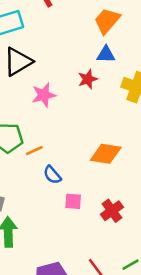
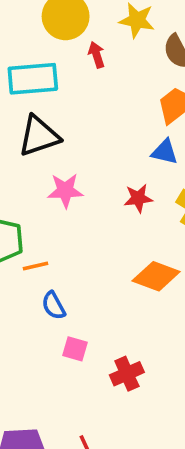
red star: (88, 79) -> (138, 198), moved
orange diamond: (106, 154) -> (156, 276), moved

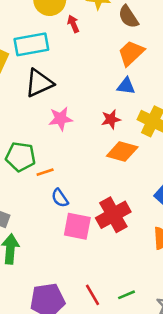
orange diamond: (156, 276) -> (122, 152), moved
pink square: (75, 349) -> (77, 226), size x1.6
red cross: (127, 374) -> (113, 215), moved, size x1.5

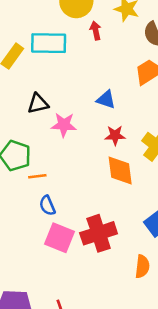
black triangle: (39, 83) -> (38, 104), moved, size x0.7
blue triangle: (126, 86) -> (106, 100), moved
orange diamond: (122, 152) -> (120, 171), turned 56

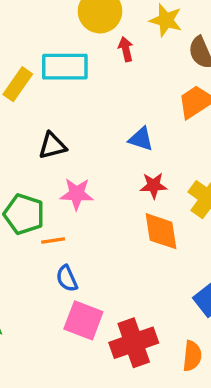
pink star: (64, 125) -> (77, 194), moved
red cross: (99, 233) -> (134, 343), moved

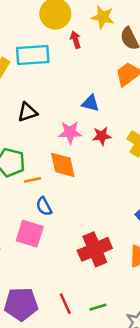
pink star: (77, 194) -> (70, 132), moved
orange diamond: (161, 231) -> (63, 165), moved
pink square: (83, 320) -> (30, 234), moved

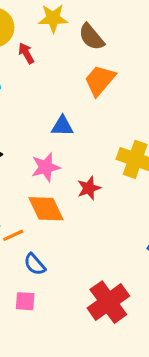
red star: (102, 136) -> (89, 188), moved
pink square: (30, 234) -> (25, 301), size x0.6

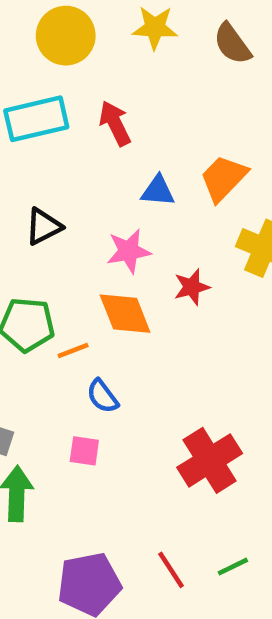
brown semicircle: (91, 37) -> (232, 44), moved
red arrow: (26, 53) -> (115, 123), moved, size x1.4
orange trapezoid: (100, 80) -> (224, 178), moved

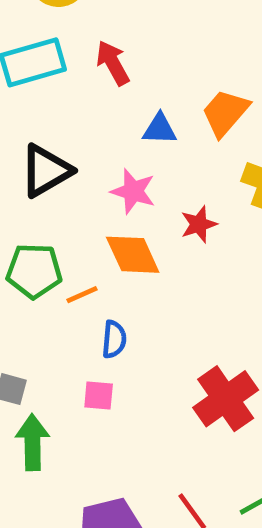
black triangle: (44, 226) -> (46, 171), size x1.4
pink star: (129, 251) -> (133, 191), turned 30
blue semicircle: (102, 396) -> (114, 339), turned -135

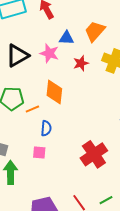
pink star: (133, 191) -> (49, 53), moved
red star: (199, 224) -> (81, 63), moved
orange diamond: (133, 255) -> (54, 92), turned 30

